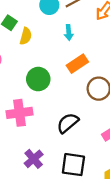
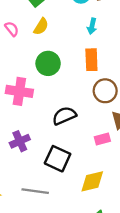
yellow semicircle: (26, 36) -> (41, 26), moved
orange rectangle: (77, 64) -> (91, 60), turned -75

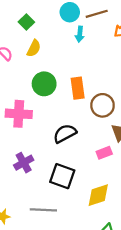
cyan arrow: (92, 26) -> (80, 34), moved
orange rectangle: (91, 60) -> (78, 88), moved

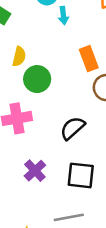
yellow semicircle: (34, 48) -> (19, 56), moved
orange rectangle: (78, 88) -> (89, 59), moved

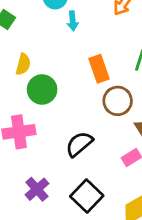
black square: (81, 175) -> (87, 196), turned 36

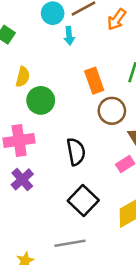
black semicircle: (79, 144) -> (76, 152), turned 120
purple cross: (37, 189) -> (22, 179), moved

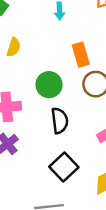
green circle: (41, 100) -> (49, 85), moved

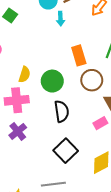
yellow semicircle: (14, 47) -> (24, 74), moved

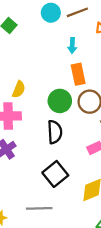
cyan arrow: (61, 19) -> (72, 46), moved
green circle: (52, 81) -> (60, 101), moved

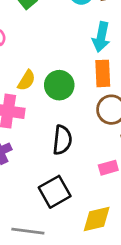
cyan arrow: (72, 46) -> (101, 37), size x1.5
green circle: (60, 101) -> (59, 85), moved

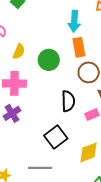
yellow semicircle: (26, 80) -> (19, 51), moved
black semicircle: (62, 140) -> (68, 101), moved

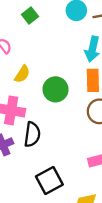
black semicircle: (68, 101) -> (32, 134), moved

